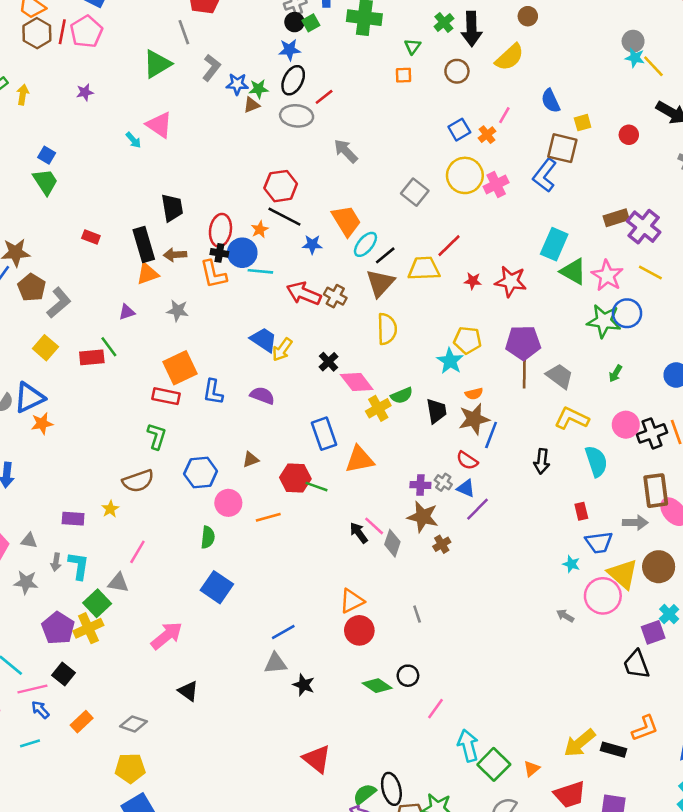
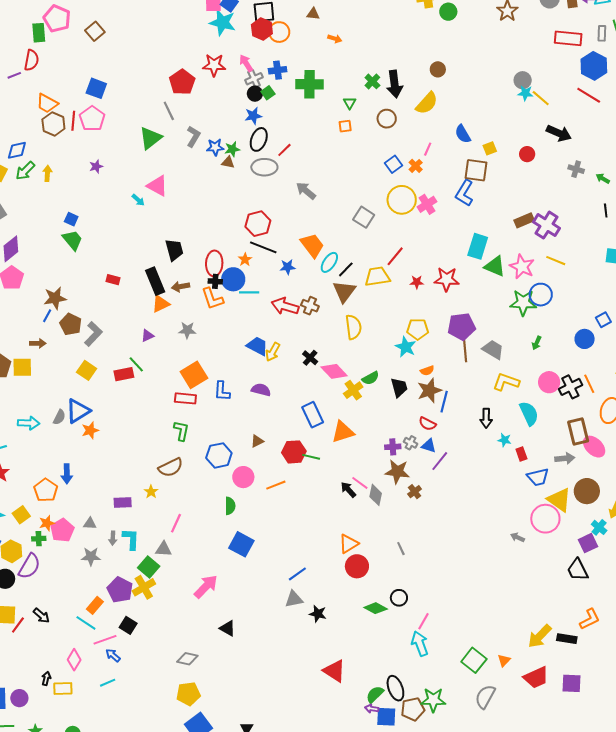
brown triangle: (251, 105) -> (228, 162), turned 40
cyan star: (571, 564) -> (505, 440), moved
orange rectangle: (82, 722) -> (95, 605), moved
cyan arrow: (468, 746) -> (420, 644), moved

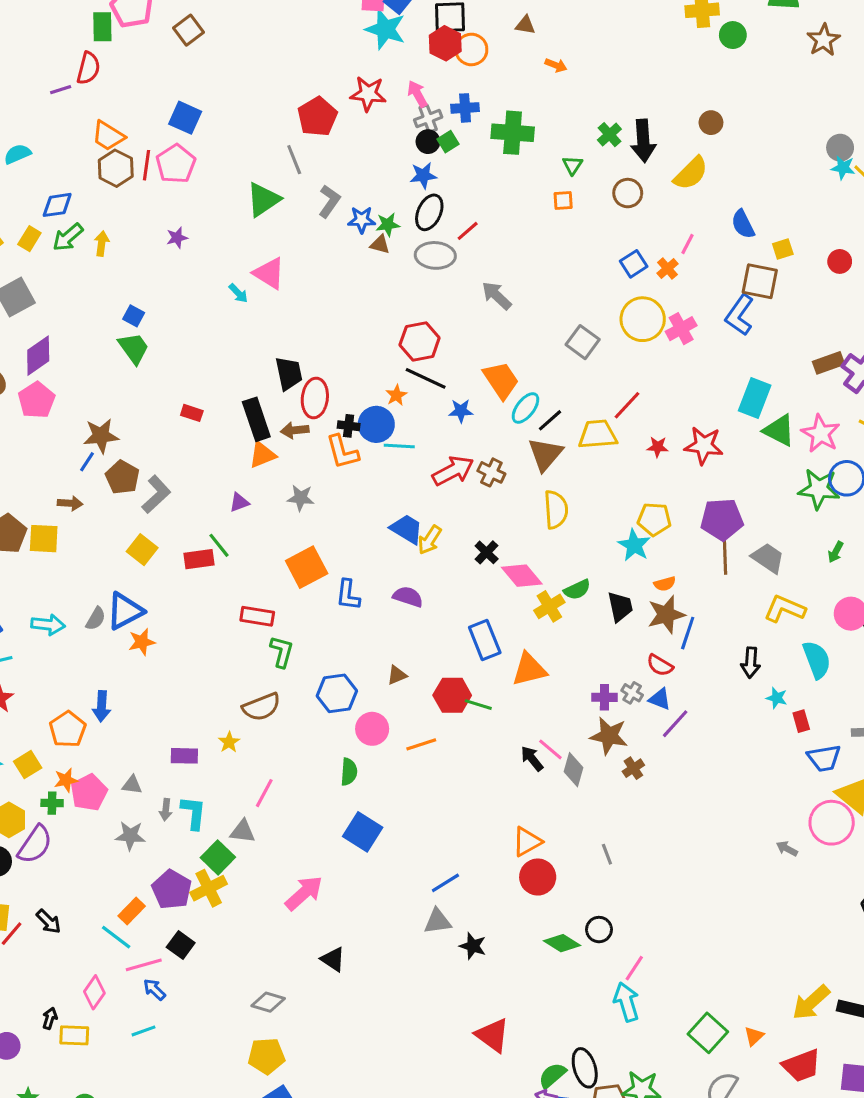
red ellipse: (214, 263) -> (315, 398), moved
red arrow: (285, 306) -> (453, 471), turned 132
red rectangle: (185, 398) -> (257, 616), moved

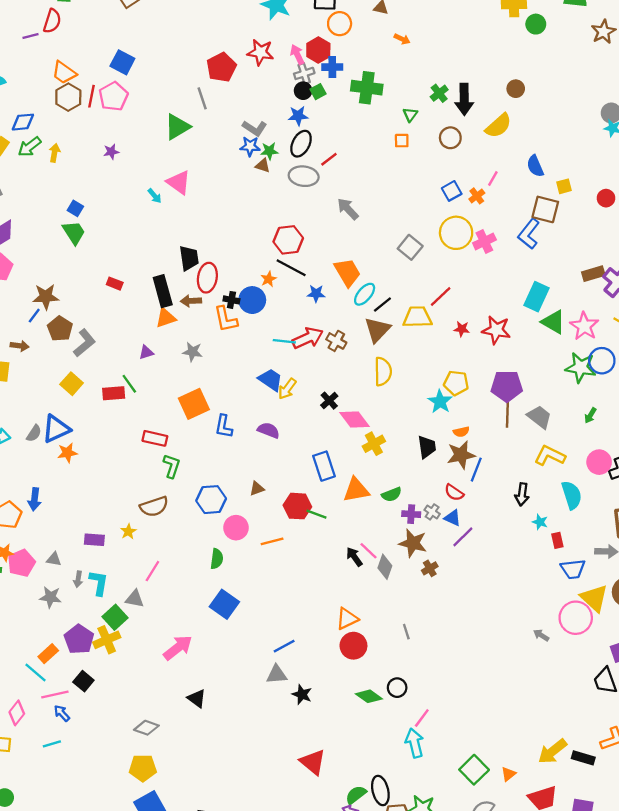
red hexagon: (445, 43) -> (318, 50), moved
gray L-shape: (329, 201) -> (255, 128), moved, turned 85
cyan line: (399, 446) -> (284, 341), moved
green semicircle: (577, 590) -> (392, 494), moved

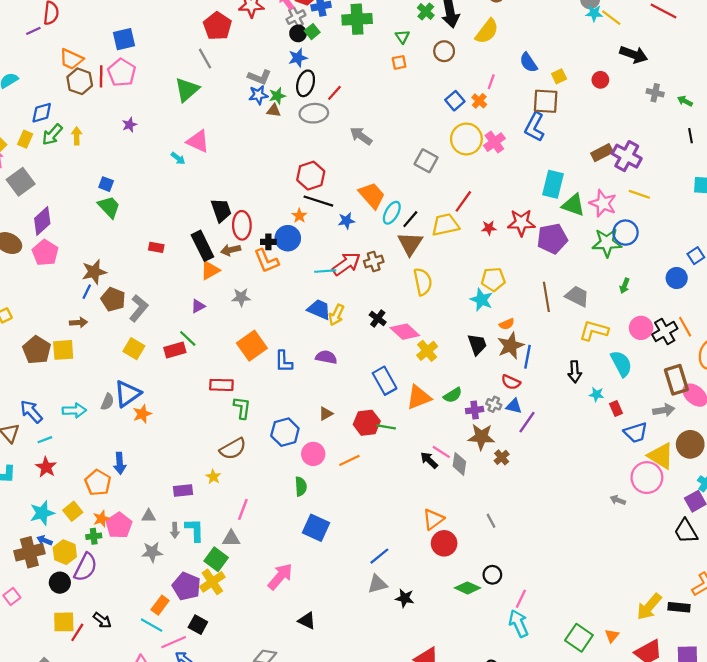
blue square: (122, 62) -> (124, 39), turned -30
brown cross: (336, 341) -> (374, 261), turned -36
purple pentagon: (507, 386) -> (552, 239), moved

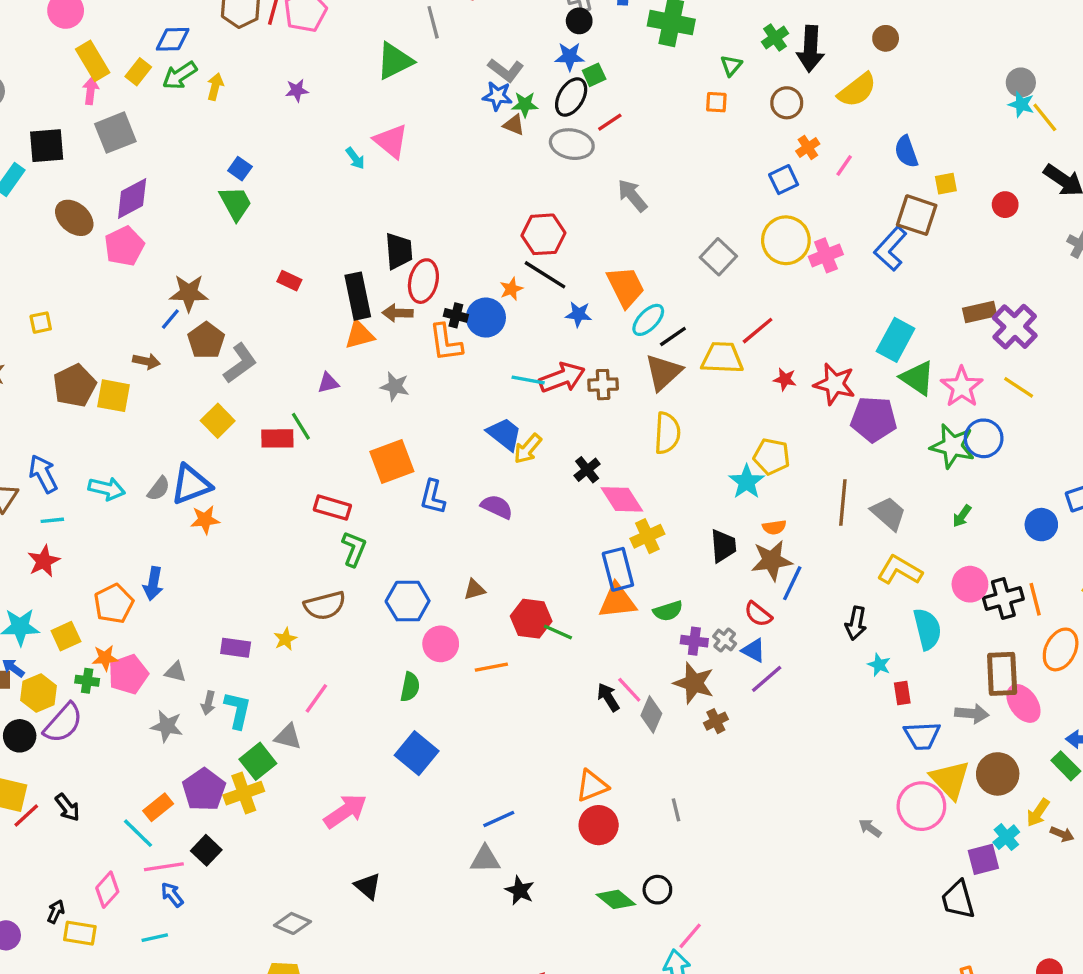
green square: (312, 32) -> (594, 75), moved
orange cross: (479, 101) -> (808, 147), moved
blue rectangle: (385, 381) -> (618, 569), moved

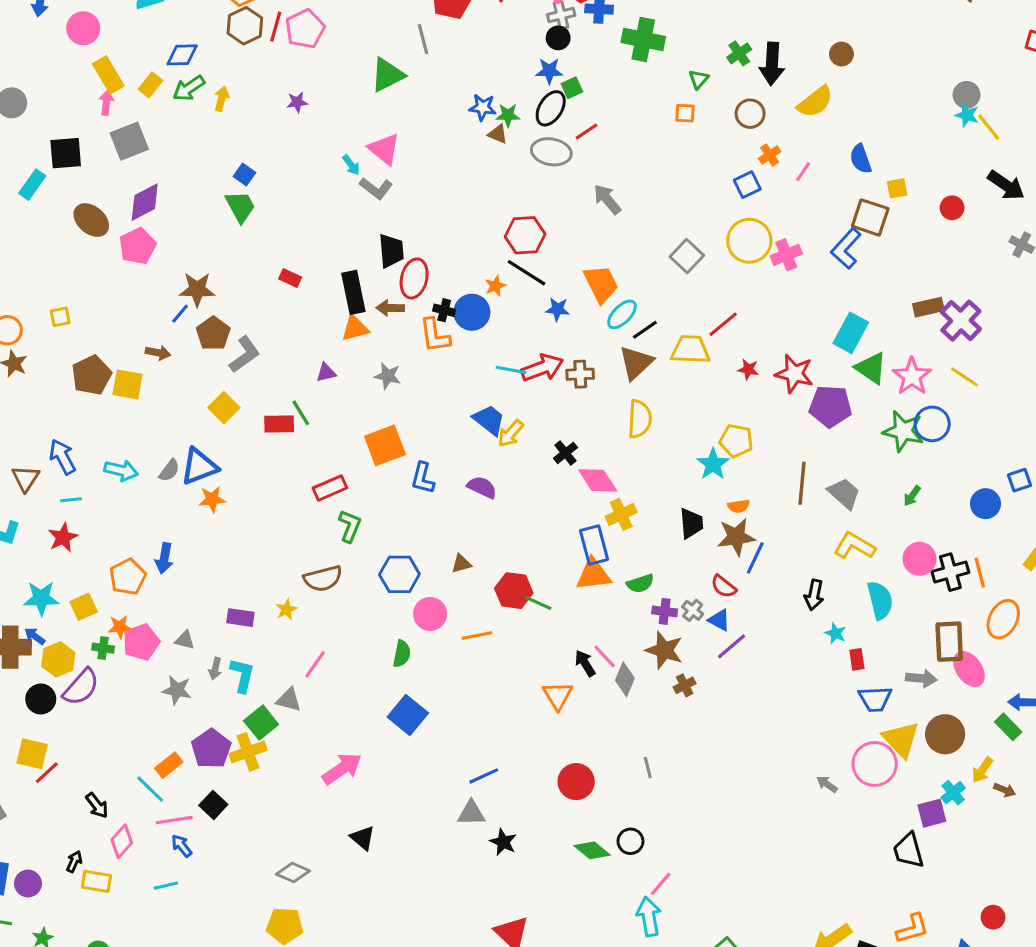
gray L-shape: (506, 70) -> (376, 188), moved
red rectangle: (332, 508) -> (330, 488), turned -40
orange triangle: (592, 786) -> (558, 695), moved, turned -40
black arrow: (67, 807) -> (97, 805), moved

